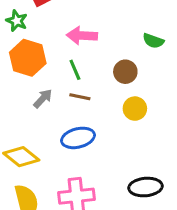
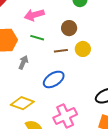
green line: (75, 70) -> (37, 38), turned -32
brown line: (80, 97) -> (61, 51), moved

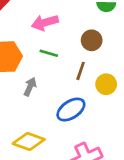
yellow circle: (83, 49) -> (106, 84), moved
brown line: (61, 51) -> (81, 71), turned -64

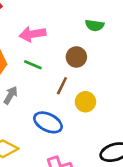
blue ellipse: (71, 110) -> (48, 122), turned 52

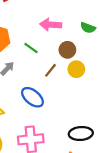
pink arrow: (33, 34) -> (51, 25), moved
yellow circle: (85, 102) -> (76, 69), moved

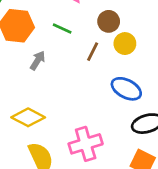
blue ellipse: (32, 97) -> (126, 89), moved

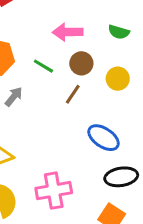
brown circle: (109, 21) -> (81, 63), moved
yellow circle: (125, 44) -> (118, 79), moved

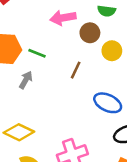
brown circle: (81, 63) -> (90, 33), moved
green line: (43, 66) -> (37, 53), moved

